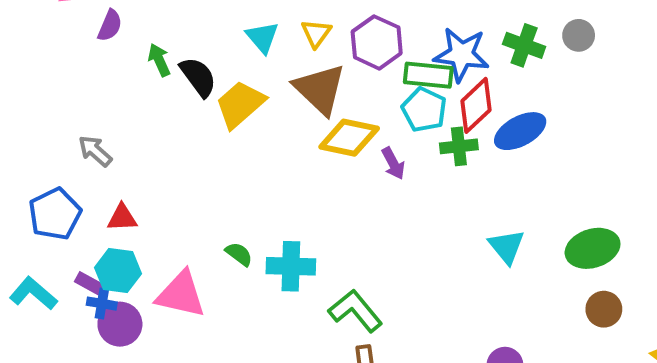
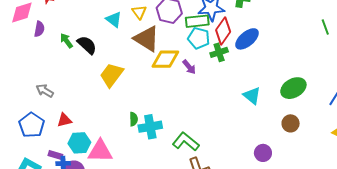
yellow trapezoid: (240, 104) -> (112, 75), moved
green semicircle: (239, 254) -> (134, 119), moved, turned 64
cyan hexagon: (118, 271) -> (79, 143), moved
brown circle: (604, 309) -> (291, 123), moved

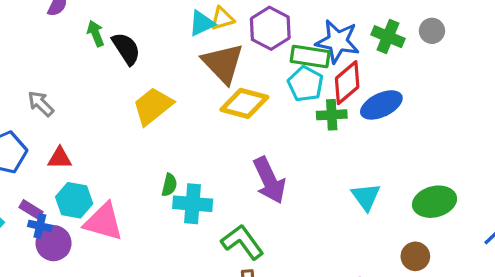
yellow triangle: (139, 12) -> (222, 18), turned 35
cyan triangle: (114, 19) -> (202, 23), moved, turned 42
purple arrow: (189, 67) -> (269, 180), moved, size x1.8

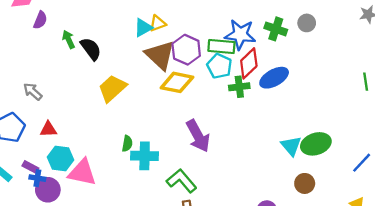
purple hexagon: (270, 28) -> (186, 50), moved
cyan triangle: (366, 197) -> (291, 146), moved

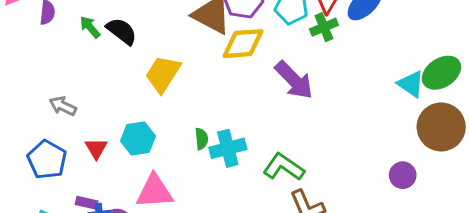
red triangle: (48, 129) -> (96, 148), turned -42
purple arrow: (198, 136) -> (294, 80), moved
cyan hexagon: (60, 159) -> (138, 138), moved
brown circle: (305, 183) -> (441, 127), size x1.8

